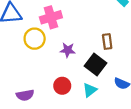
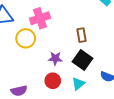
brown rectangle: (107, 41) -> (81, 35), moved
purple star: (68, 50) -> (55, 58), moved

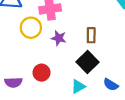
purple star: (55, 58) -> (59, 38), moved
red circle: (53, 81) -> (41, 73), moved

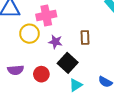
black square: (88, 62) -> (68, 63), moved
purple semicircle: (13, 82) -> (16, 70), moved

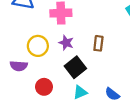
yellow circle: (29, 34) -> (38, 46), moved
red circle: (41, 74) -> (44, 87), moved

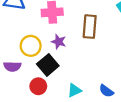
brown rectangle: (98, 43) -> (90, 27), moved, size x1.5
black square: (75, 67) -> (48, 65), moved

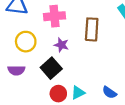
yellow circle: (31, 46) -> (26, 42), moved
red circle: (38, 86) -> (58, 94), moved

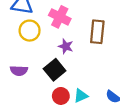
pink cross: (54, 16) -> (60, 17), turned 30
yellow circle: (26, 42) -> (30, 31), moved

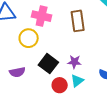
yellow circle: (30, 31) -> (29, 38), moved
purple star: (66, 46) -> (74, 62), moved

